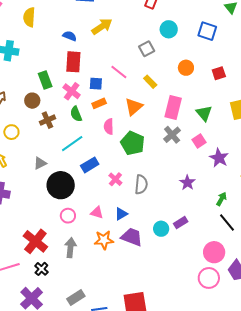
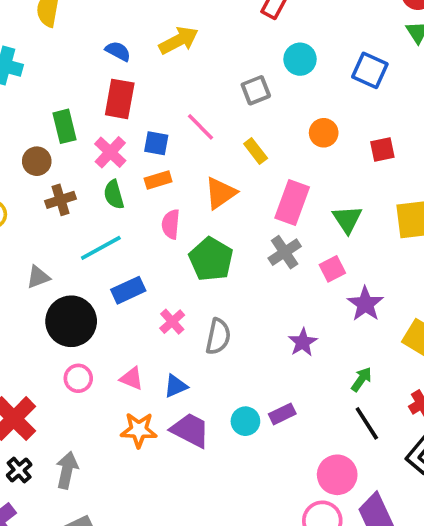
gray arrow: (70, 248) -> (67, 470), moved

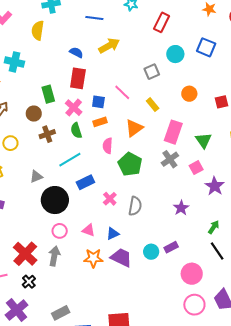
blue square: (370, 70) -> (206, 47), moved
gray arrow: (67, 470) -> (54, 256), moved
pink circle: (337, 475) -> (192, 274), moved

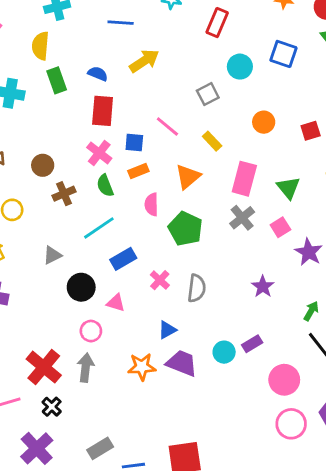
green rectangle: (48, 94) -> (57, 80), moved
black circle: (55, 200) -> (81, 287), size x0.7
pink triangle: (89, 230) -> (116, 303), moved

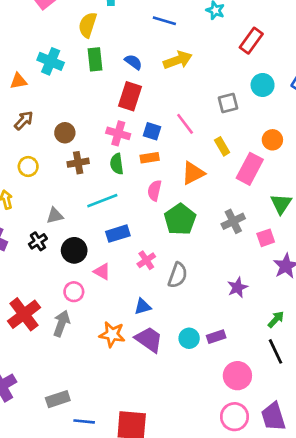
pink cross: (99, 153) -> (118, 133), turned -35
pink rectangle: (244, 179) -> (250, 169), moved
black cross: (52, 407) -> (38, 241), moved

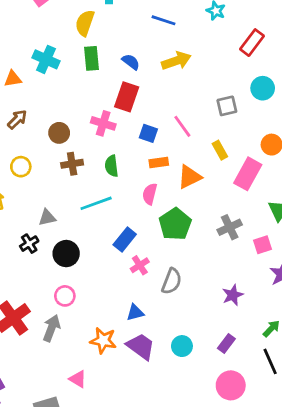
pink cross: (118, 133) -> (103, 123), moved
orange rectangle: (150, 158) -> (159, 162), moved
blue rectangle: (118, 234) -> (125, 239), moved, turned -35
pink triangle: (102, 272) -> (78, 379), moved
purple rectangle: (216, 337) -> (226, 343), moved, turned -36

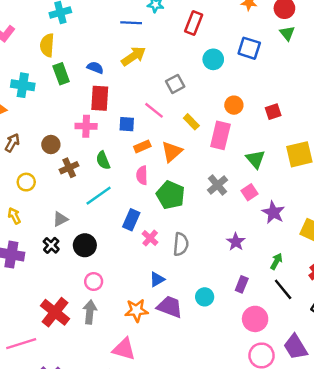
blue line: (163, 20) -> (131, 23), moved
gray square: (227, 106) -> (175, 84), moved
pink triangle: (78, 379) -> (124, 349), size x1.5

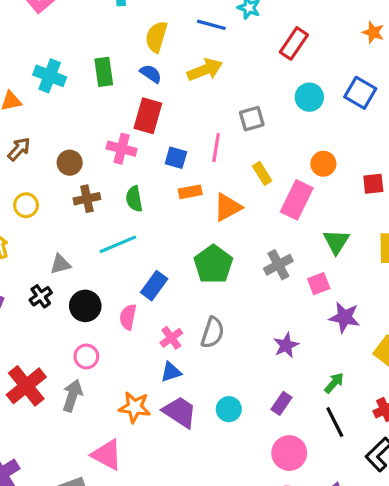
yellow semicircle: (47, 45) -> (156, 37), moved
pink line: (154, 110) -> (216, 147), turned 48
pink semicircle: (142, 175) -> (128, 317), moved
purple star: (273, 212) -> (344, 317), turned -30
pink cross: (150, 238) -> (171, 338), moved

